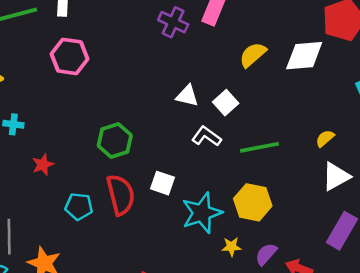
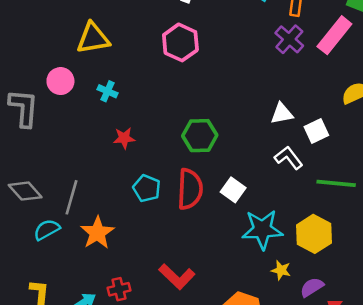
white triangle: (187, 96) -> (282, 114), turned -40

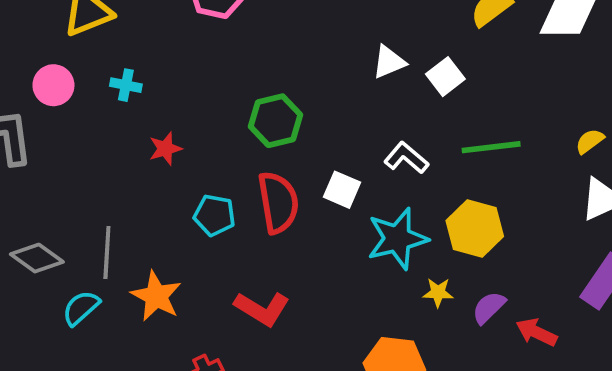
white L-shape: (289, 158) -> (406, 158), moved
red L-shape: (177, 277) -> (262, 309), moved

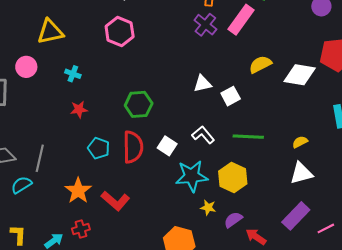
cyan cross: (126, 85) -> (73, 74), moved
orange star: (156, 296) -> (78, 191), moved

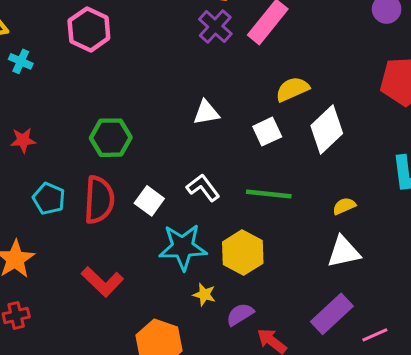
cyan cross: (73, 74) -> (21, 61), moved
white diamond: (300, 75) -> (327, 130), moved, turned -56
white square: (231, 96) -> (267, 132), moved
red L-shape: (115, 201) -> (102, 282), moved

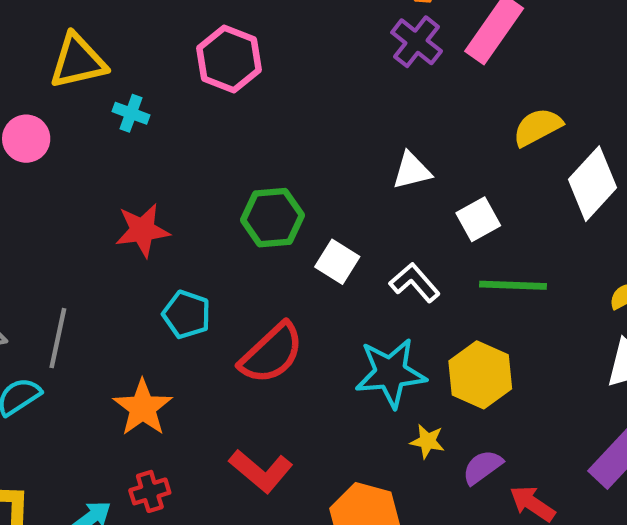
white square: (267, 132) -> (478, 219), moved
red star: (23, 140) -> (142, 230), size x1.4
red semicircle: (99, 200) -> (271, 353), moved, turned 48
white square: (149, 201) -> (337, 262), moved
red L-shape: (102, 282) -> (261, 471), moved

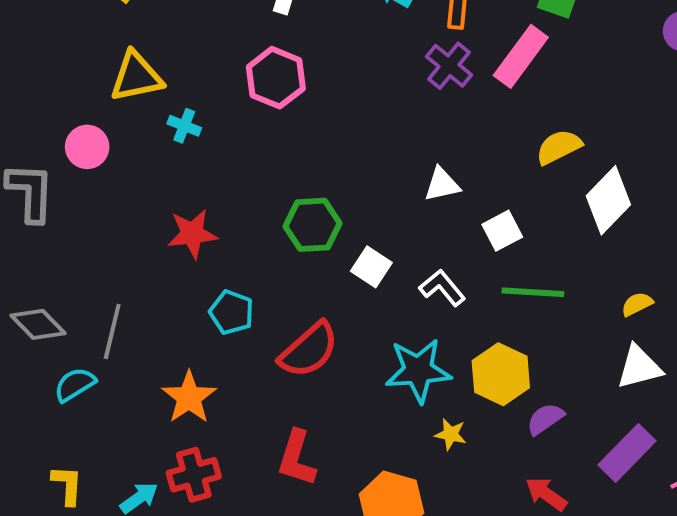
purple semicircle: (482, 467) -> (545, 419), moved
red L-shape: (261, 471) -> (297, 458), turned 66
red cross: (150, 491) -> (194, 475), size x1.4

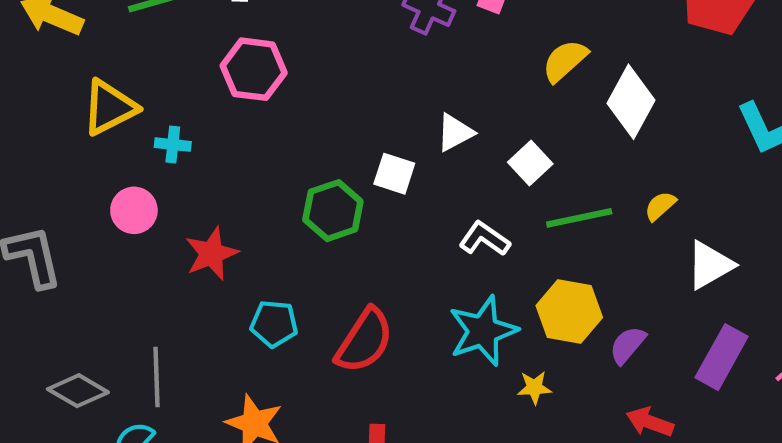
pink circle: (87, 147) -> (134, 210), moved
white square: (371, 267) -> (394, 174), moved
yellow semicircle: (637, 304) -> (660, 206), moved

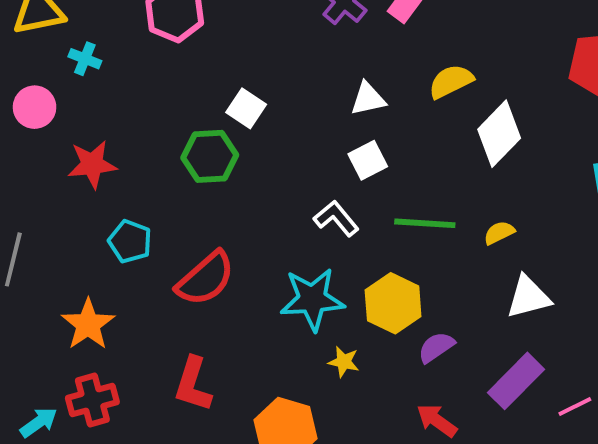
white triangle: (455, 132) -> (368, 99), moved
white square: (530, 163) -> (368, 160), moved
white square: (394, 174) -> (246, 108), moved

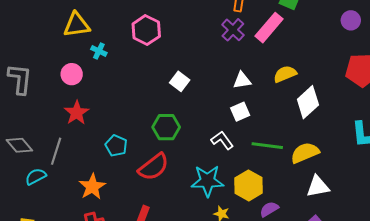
green hexagon: (210, 156) -> (166, 127), moved
red star: (92, 164) -> (77, 113), moved, turned -30
yellow semicircle: (499, 233) -> (305, 153), size x1.8

